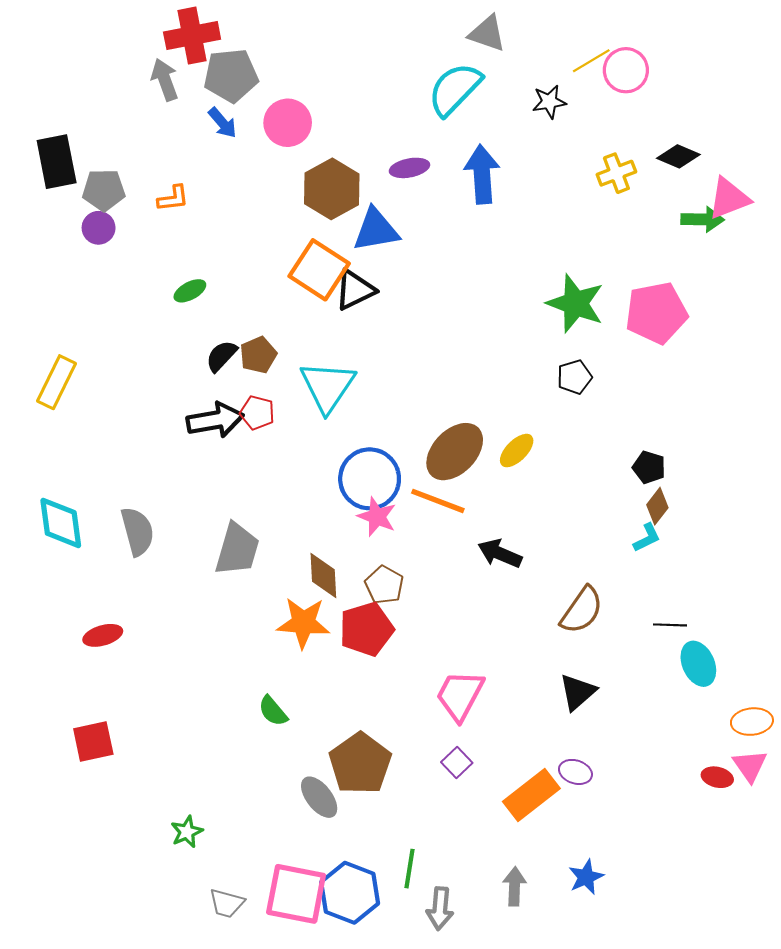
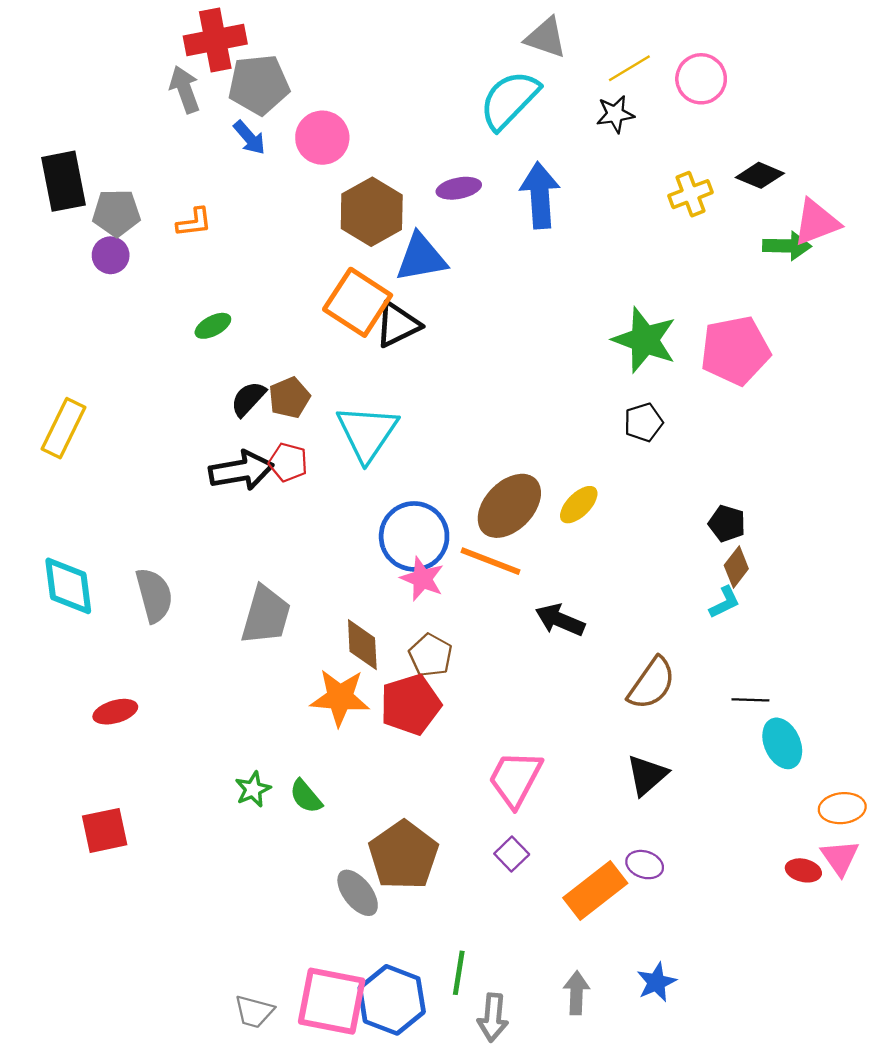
yellow line: (591, 61) -> (629, 68), moved
green star: (187, 832) -> (253, 789), moved

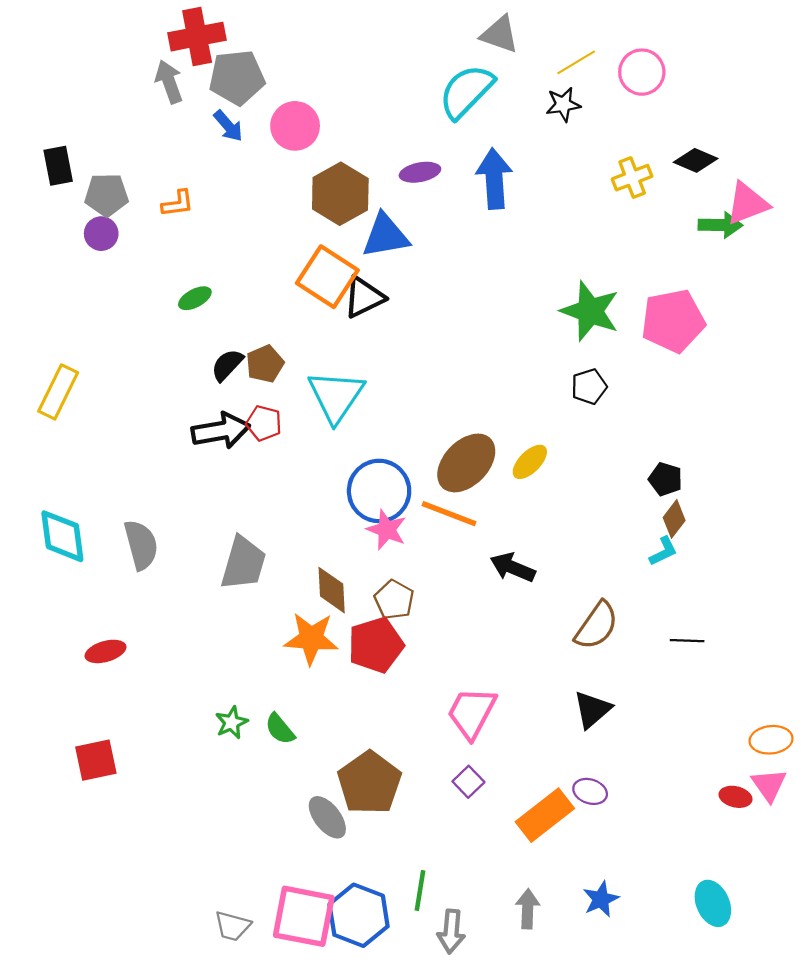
black rectangle: (64, 181) -> (58, 166), size x0.7
cyan ellipse: (782, 743) -> (713, 903), moved

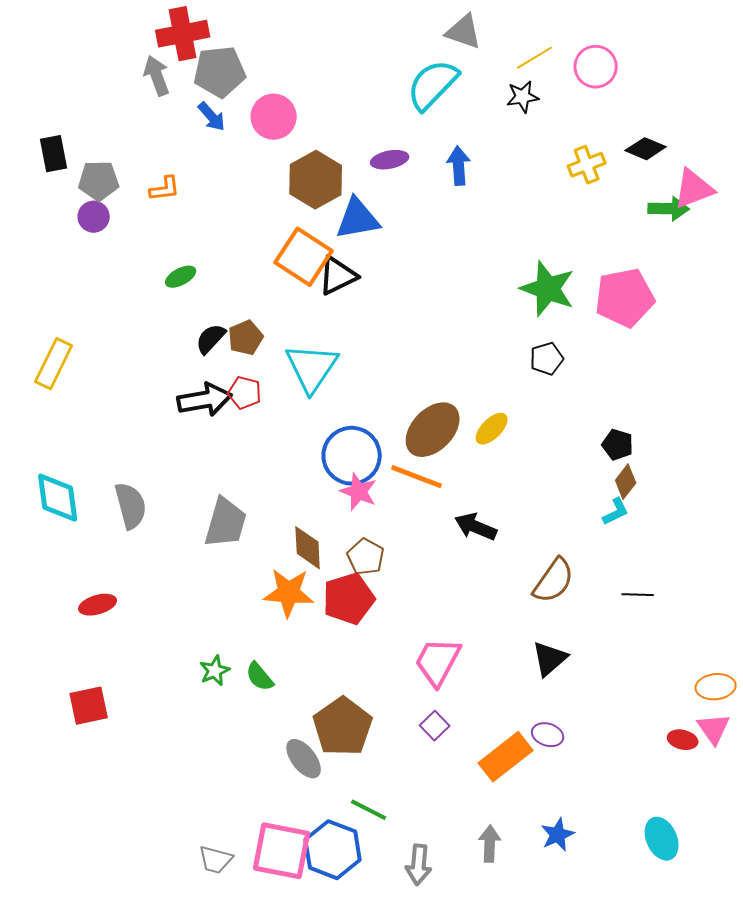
blue arrow: (494, 179) -> (459, 166), size x0.7
green line: (420, 891) -> (369, 810), moved, turned -72

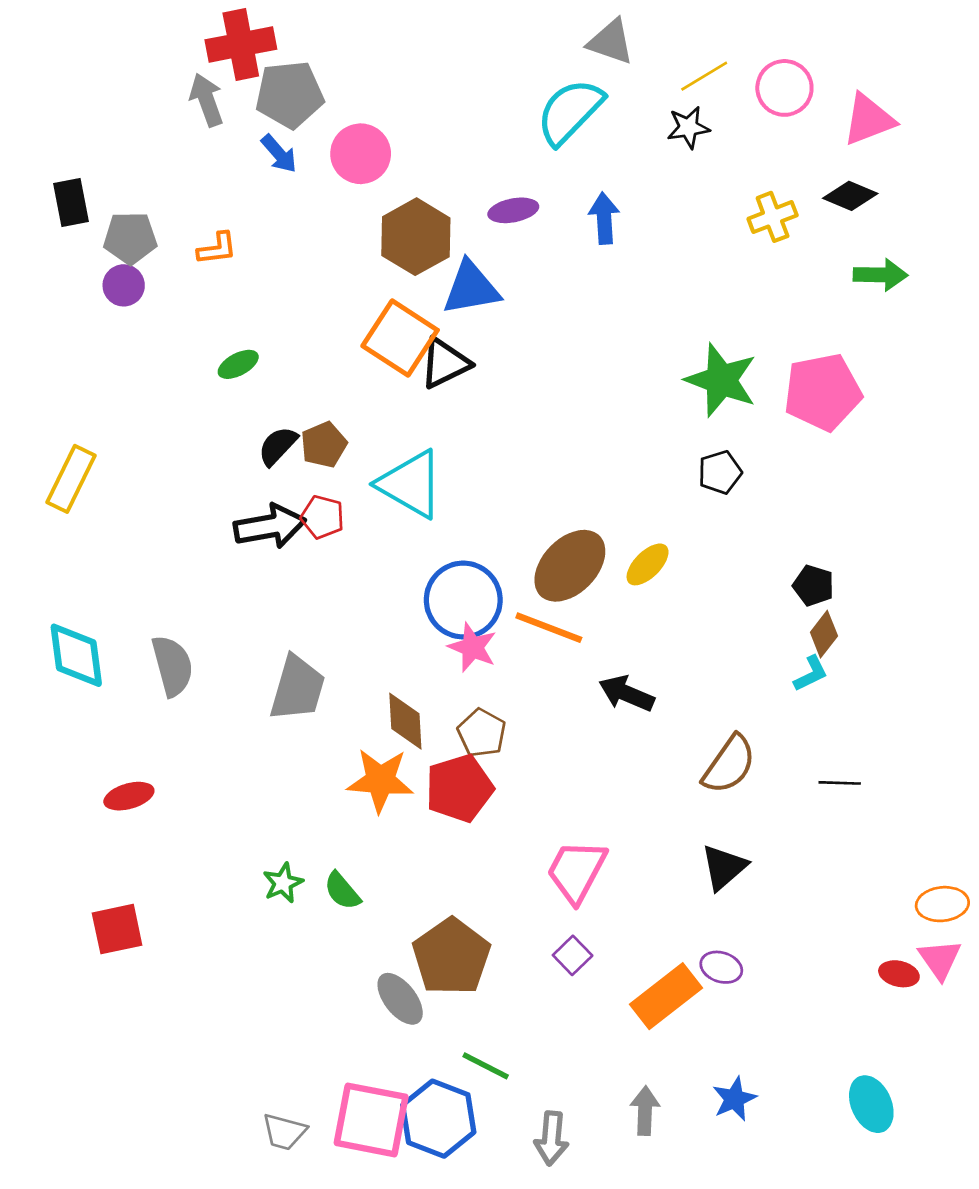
pink triangle: (694, 189) -> (869, 120), moved
cyan triangle: (312, 368) -> (411, 484), turned -34

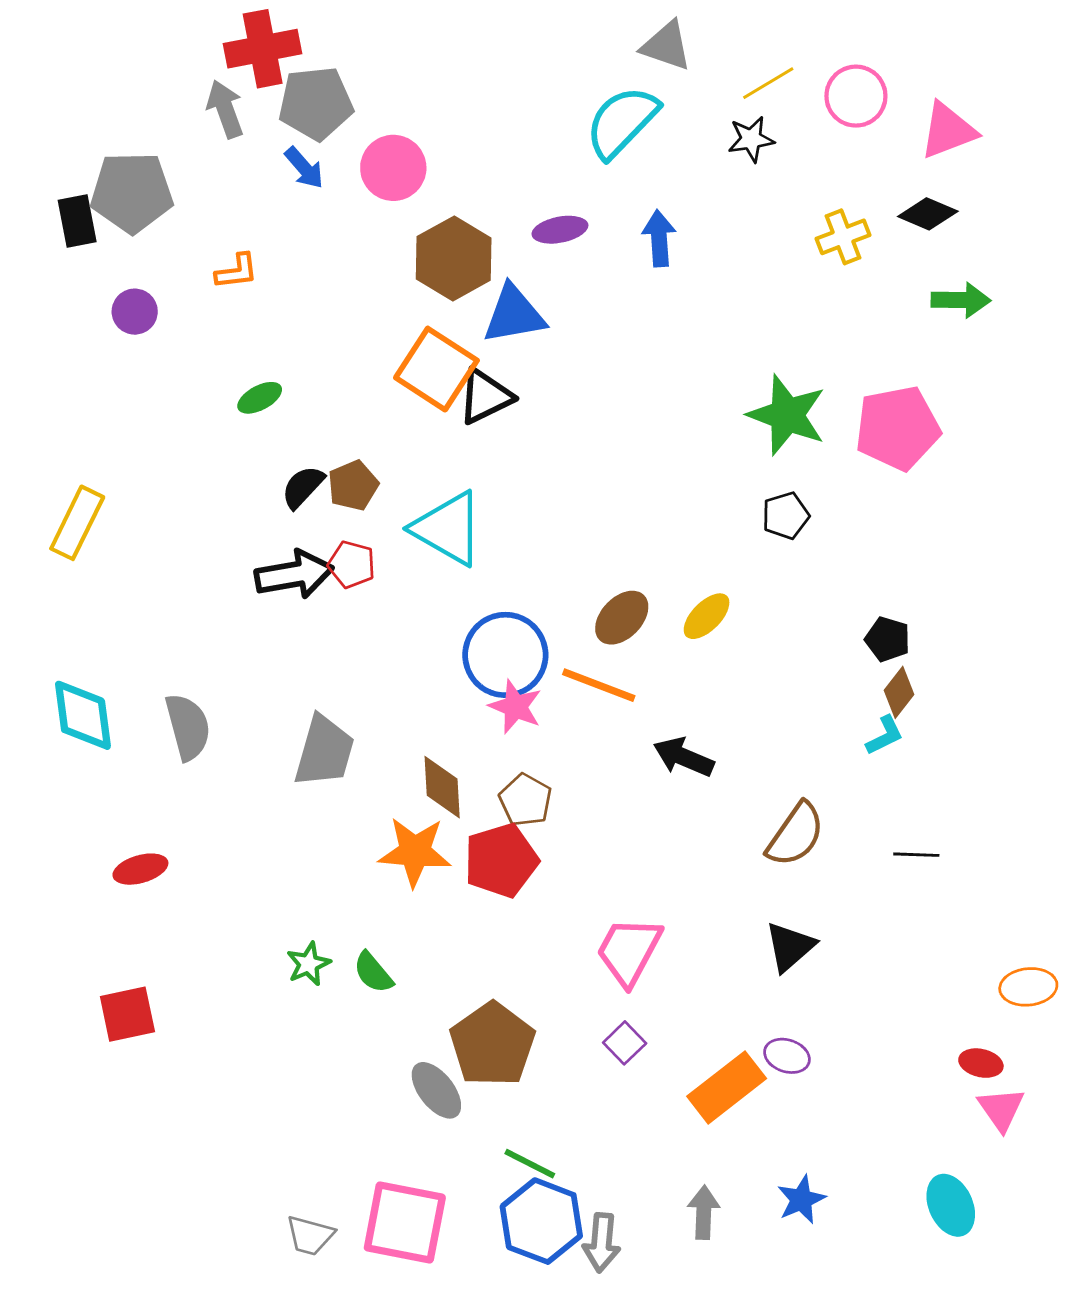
gray pentagon: (130, 238) -> (132, 192), moved, size x1.4
brown ellipse: (570, 566) -> (622, 618), size x0.7
pink triangle: (940, 959) -> (1001, 1109), moved
blue hexagon: (438, 1119) -> (541, 1221), moved

